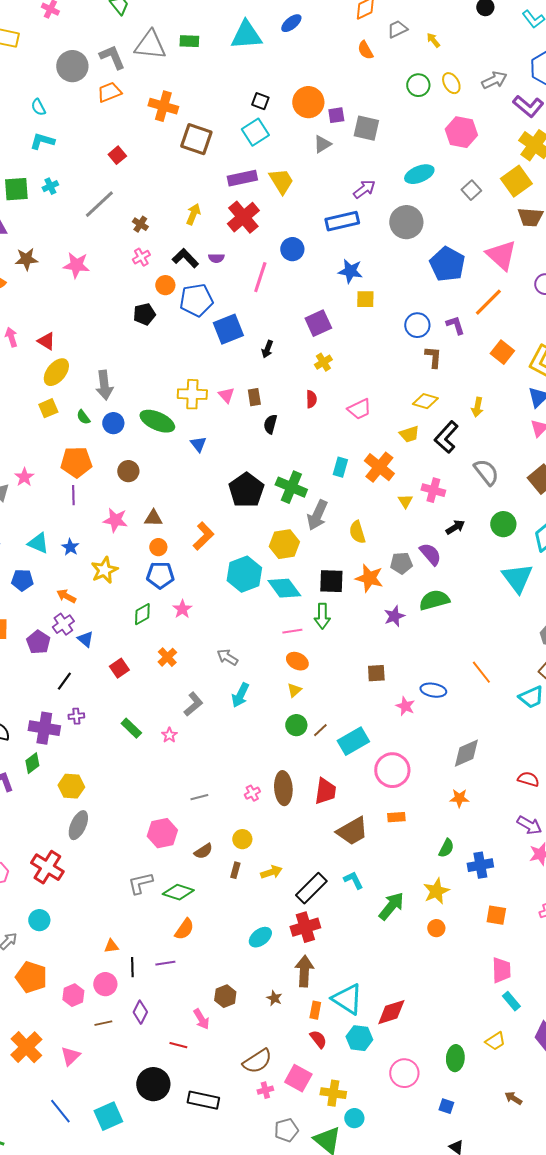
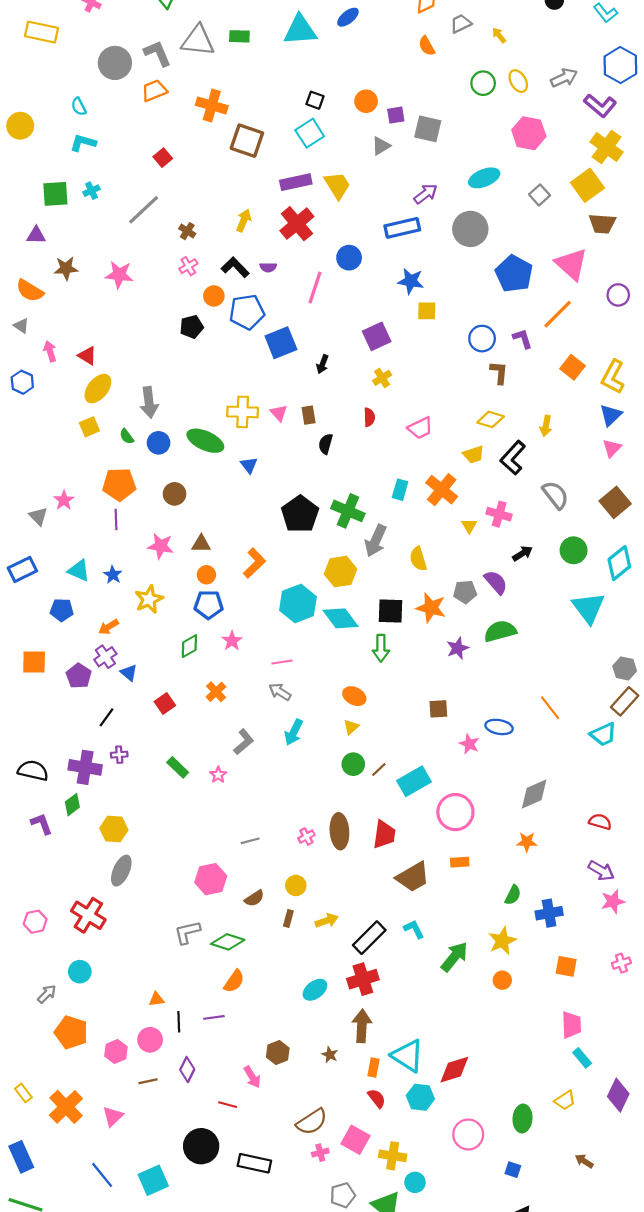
orange circle: (308, 102) -> (366, 101), size x0.7
orange arrow: (66, 596) -> (109, 627), turned -60
pink line: (292, 631) -> (282, 662), moved

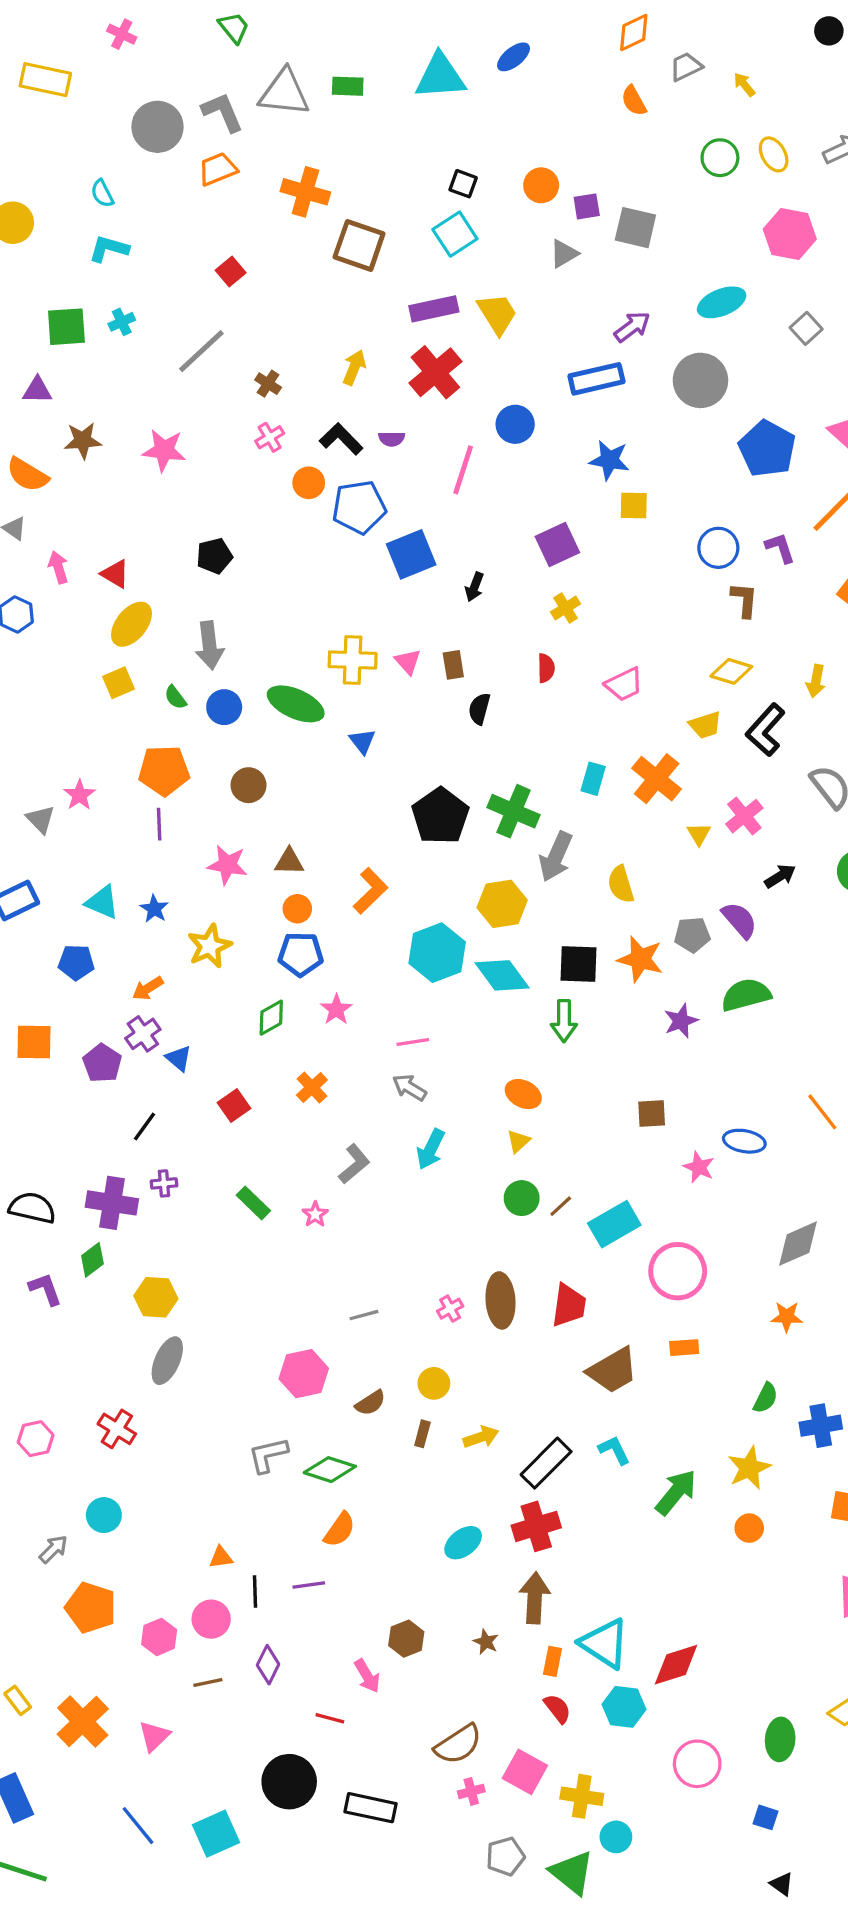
black pentagon: (192, 327) -> (214, 556), moved
pink cross: (499, 514) -> (744, 816), turned 35
red cross: (88, 915) -> (117, 1429), size x0.7

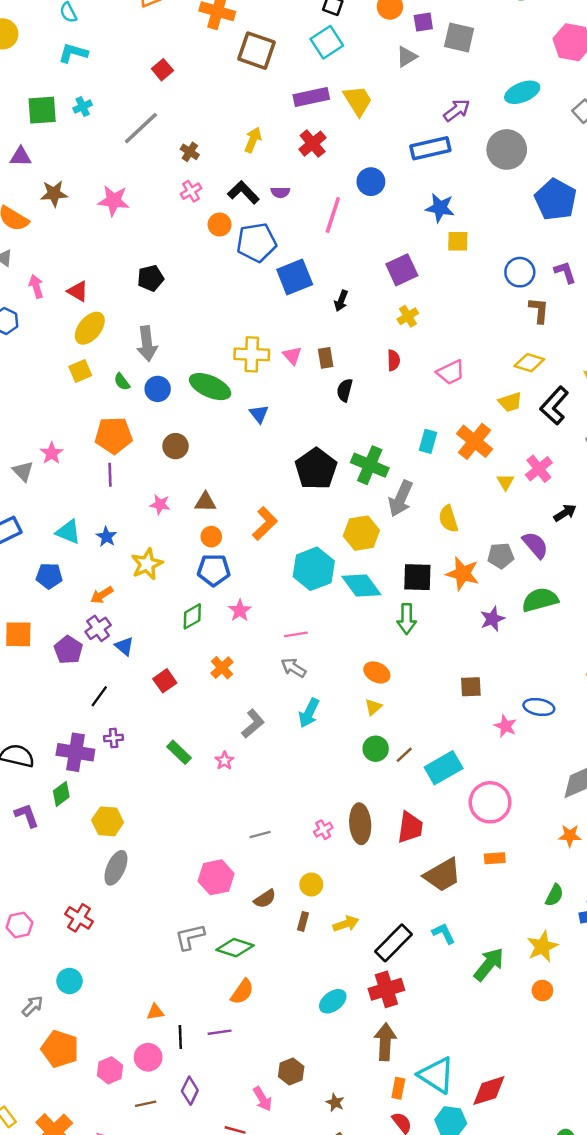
red cross: (435, 372) -> (313, 144), size x0.7
pink star: (227, 865) -> (160, 504), size x0.7
brown star: (486, 1642) -> (335, 1103), moved

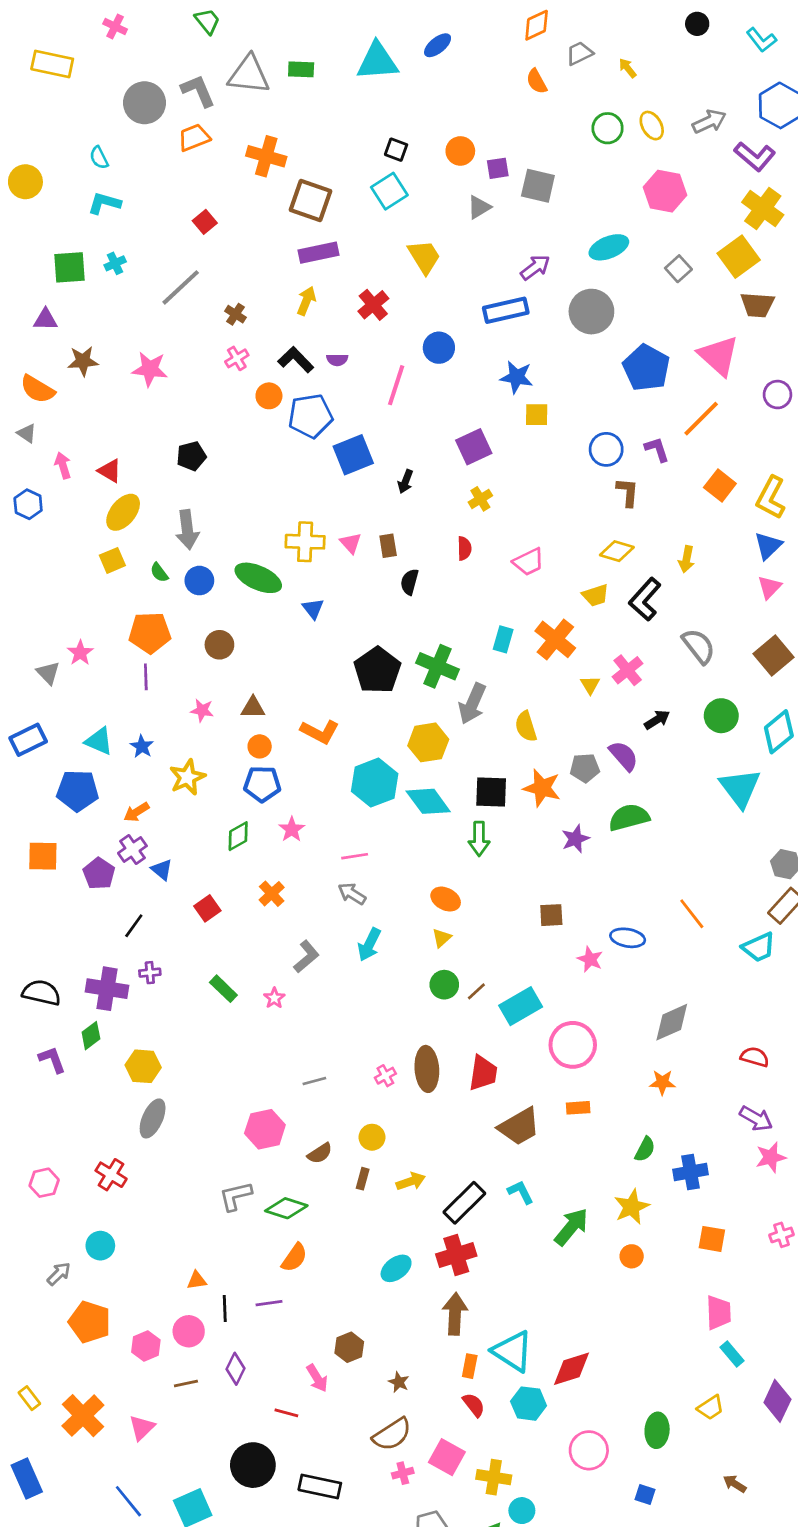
purple rectangle: (311, 97) -> (318, 253), moved
orange L-shape: (265, 524) -> (320, 732), turned 72
blue pentagon: (49, 576) -> (78, 791), size x1.4

